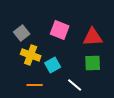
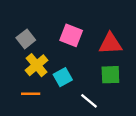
yellow cross: (31, 55) -> (37, 65), turned 30
orange line: (35, 85) -> (31, 94), moved

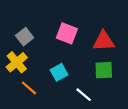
yellow cross: (37, 65) -> (17, 62), moved
orange line: (31, 94) -> (29, 88), turned 42

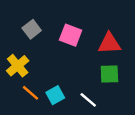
gray square: (25, 37) -> (32, 29), moved
cyan square: (59, 72) -> (55, 95), moved

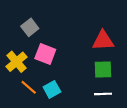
pink square: (71, 35) -> (45, 54), moved
white line: (88, 100) -> (103, 94), moved, turned -42

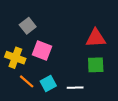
yellow cross: (16, 62) -> (15, 58), turned -30
white line: (103, 94) -> (75, 88), moved

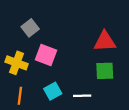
orange line: (27, 81) -> (20, 96), moved, turned 56

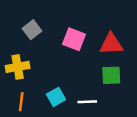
pink square: (46, 55) -> (74, 39), moved
yellow cross: (17, 63) -> (18, 67), turned -30

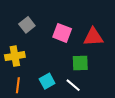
green square: (111, 75) -> (80, 63), moved
white line: (87, 102) -> (73, 85), turned 42

